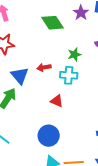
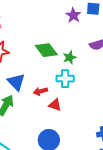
green diamond: (53, 23) -> (46, 50), moved
red arrow: (44, 67) -> (40, 91), moved

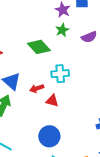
green star: (70, 57) -> (62, 30), moved

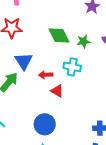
green star: (62, 30) -> (83, 41), moved

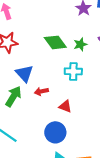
red arrow: (46, 75) -> (41, 91), moved
red triangle: (57, 91) -> (65, 106), moved

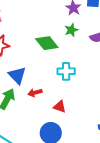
green star: (80, 44) -> (71, 30), moved

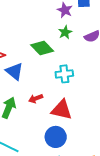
blue triangle: (17, 75) -> (14, 71), moved
red triangle: (60, 107) -> (62, 110), size x1.6

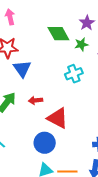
green diamond: (42, 48) -> (58, 34), moved
cyan cross: (64, 74) -> (74, 74), moved, turned -30

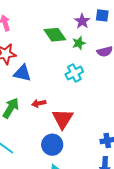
blue triangle: (22, 69) -> (22, 73), turned -36
red triangle: (58, 118) -> (63, 119), turned 40

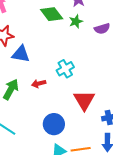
cyan cross: (74, 73) -> (65, 69), moved
red triangle: (63, 119) -> (84, 100), moved

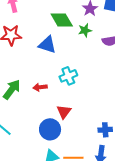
blue triangle: (21, 54) -> (47, 45), moved
red triangle: (84, 100) -> (64, 112), moved, size x0.7

